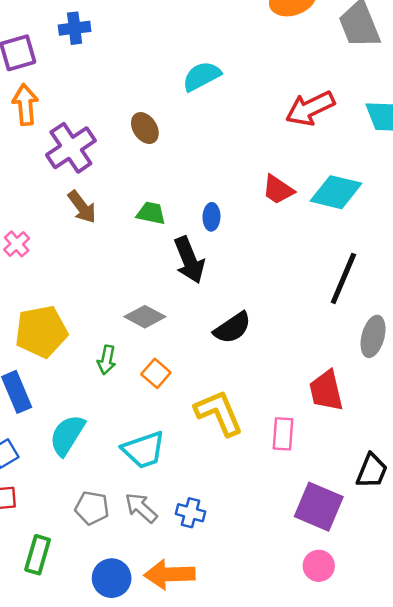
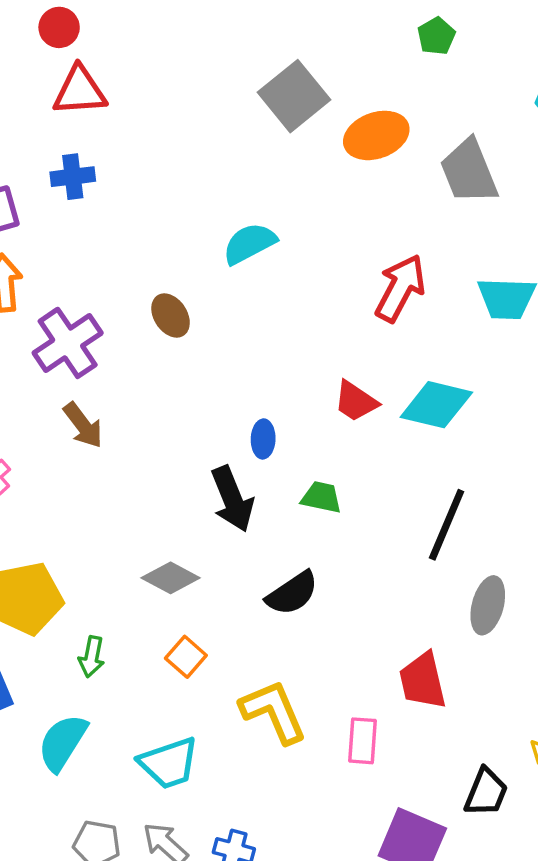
red arrow: (310, 108) -> (400, 288), turned 144
green trapezoid: (151, 213) -> (321, 497), moved
green arrow: (107, 360) -> (92, 657), moved

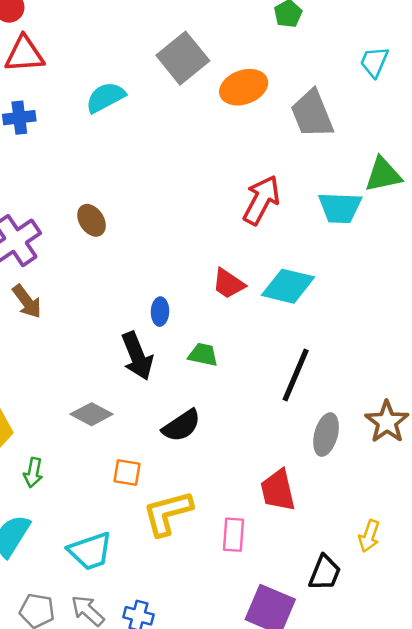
cyan semicircle: (249, 244) -> (105, 97), moved
orange square: (186, 657) -> (127, 473), moved, turned -32
yellow L-shape: (273, 712) -> (168, 513), turned -82

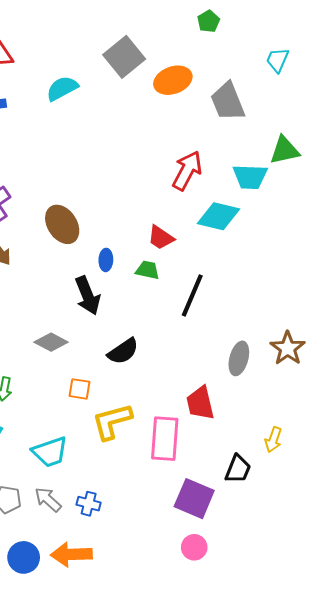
brown ellipse: (92, 220) -> (62, 224), moved, size x1.5
cyan diamond: (288, 286) -> (219, 216), moved
green trapezoid: (203, 355) -> (147, 270), moved
black line: (296, 375) -> (192, 295), moved
pink rectangle: (233, 535) -> (165, 439), size x1.6

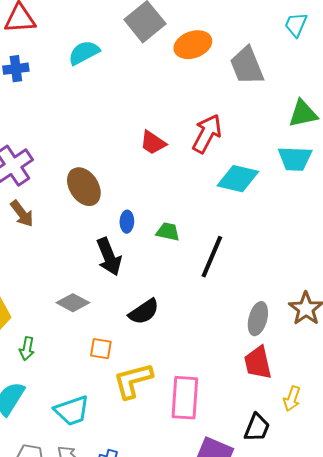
cyan trapezoid: (250, 177) -> (295, 159), moved
red trapezoid: (161, 238) -> (153, 143), moved
red trapezoid: (200, 403) -> (258, 363), moved

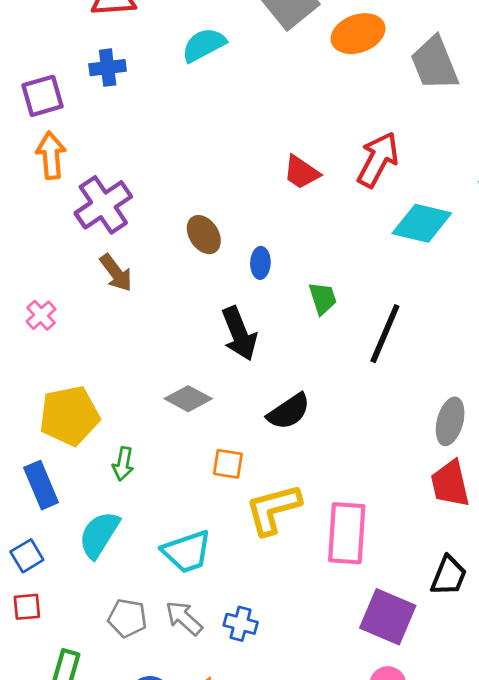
brown ellipse: (84, 187) -> (204, 235), size x0.7
blue ellipse: (127, 222) -> (260, 263), moved
green trapezoid: (168, 232) -> (323, 298), turned 60

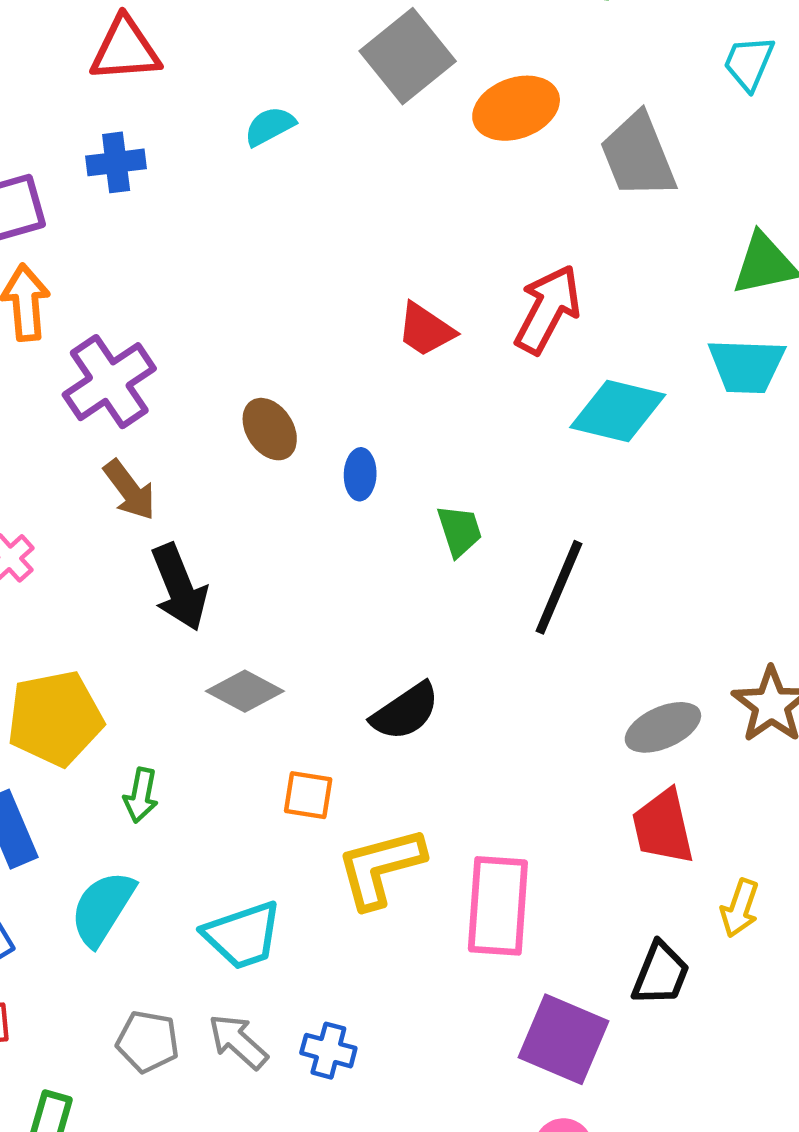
cyan semicircle: (204, 45) -> (270, 126), size x0.7
black arrow: (239, 334) -> (179, 587), moved
gray ellipse: (450, 421) -> (663, 727), turned 51

